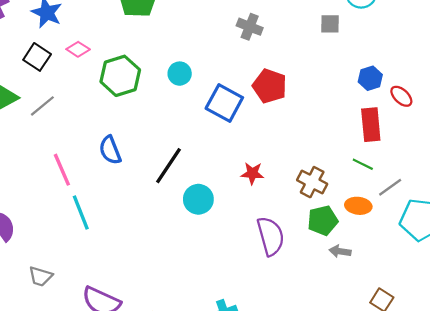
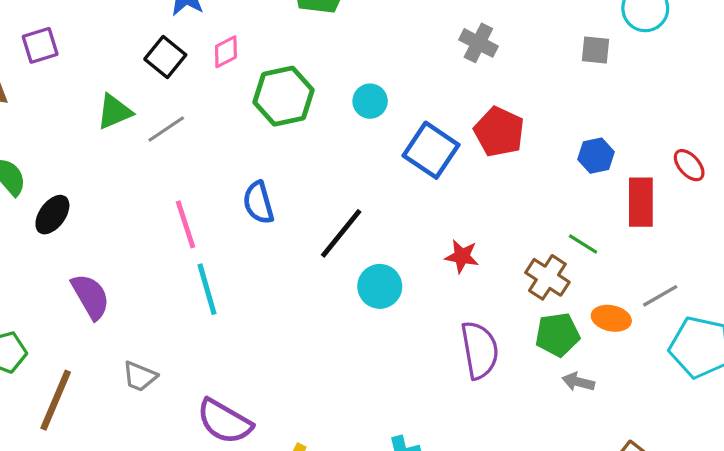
pink diamond: (78, 49) -> (226, 52), turned -65
blue hexagon: (370, 78) -> (596, 156), moved
green line: (363, 164) -> (583, 244), moved

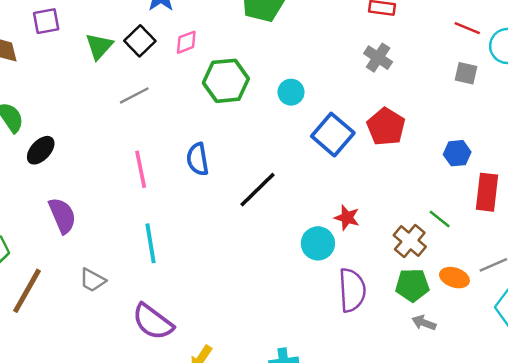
green triangle: (114, 112) -> (99, 46), moved, turned -32
cyan circle: (380, 286) -> (318, 243), moved
cyan line: (207, 289) -> (151, 243), moved

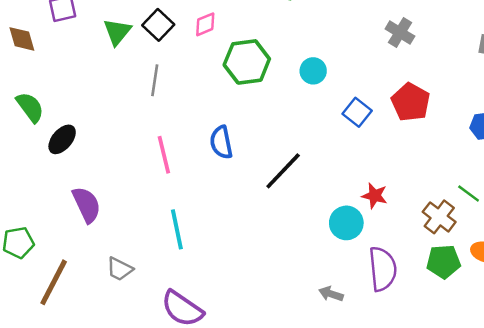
gray line: (134, 95) -> (155, 80), turned -52
blue square: (333, 135) -> (357, 112), size x0.7
gray arrow: (424, 323) -> (331, 294), moved

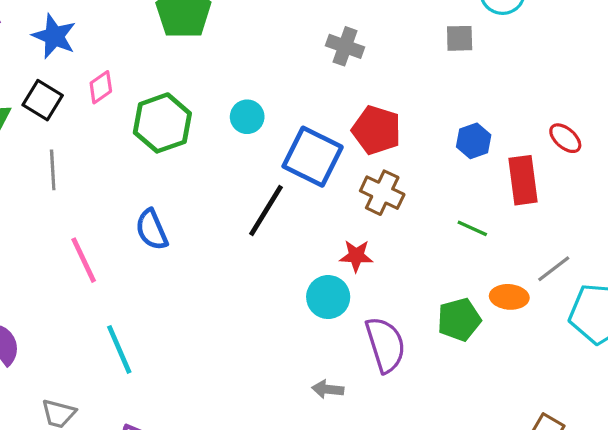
blue square: (357, 112) -> (313, 157), size x1.6
black line: (283, 171) -> (266, 211), moved
brown cross: (439, 217) -> (382, 193), moved

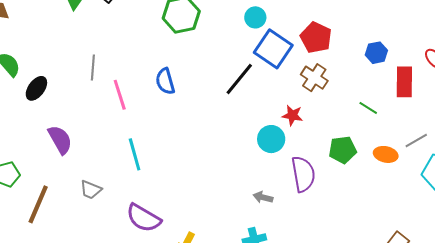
cyan circle: (247, 117) -> (255, 17), moved
gray line: (53, 170) -> (93, 68), moved
green pentagon: (459, 320) -> (343, 150), moved

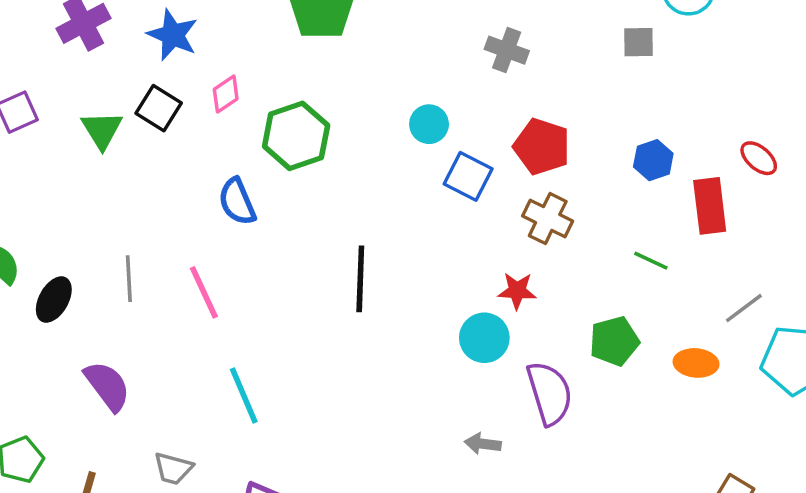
blue square: (273, 49) -> (468, 176), size x0.7
gray line: (93, 68) -> (129, 279), moved
black line: (239, 79) -> (360, 279), moved, turned -30
blue semicircle: (165, 81) -> (237, 202), moved
orange ellipse: (386, 154) -> (696, 363), moved

